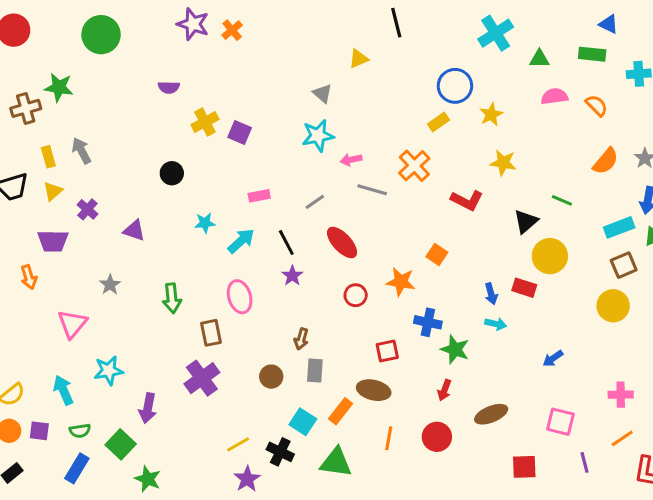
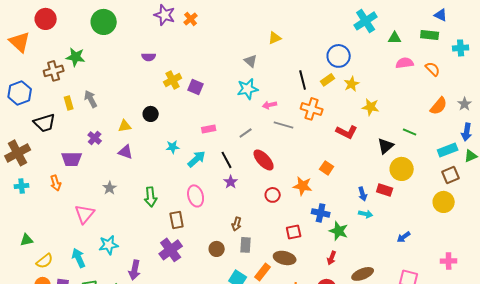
black line: (396, 23) -> (303, 80), moved
yellow star: (491, 114) -> (352, 84), moved
orange cross: (414, 166) -> (312, 109), turned -30
yellow triangle: (53, 191) -> (125, 126), moved, turned 32

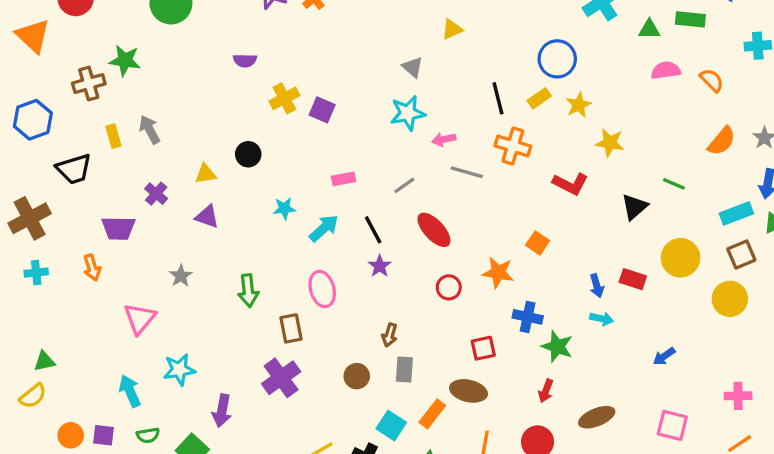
green rectangle: (430, 35) -> (690, 19), moved
yellow circle: (402, 169) -> (681, 258), moved
yellow semicircle: (45, 261) -> (33, 396), moved

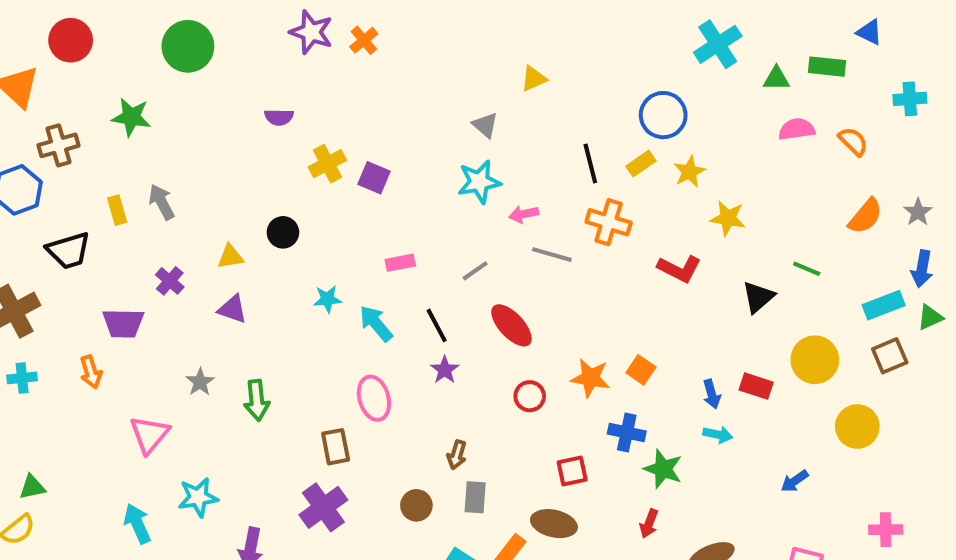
brown cross: (89, 84) -> (58, 145), moved
cyan arrow: (324, 228) -> (376, 323), turned -88
orange square: (538, 243) -> (641, 370), moved
green arrow: (248, 291) -> (257, 400), moved
yellow circle: (730, 299) -> (857, 426), moved

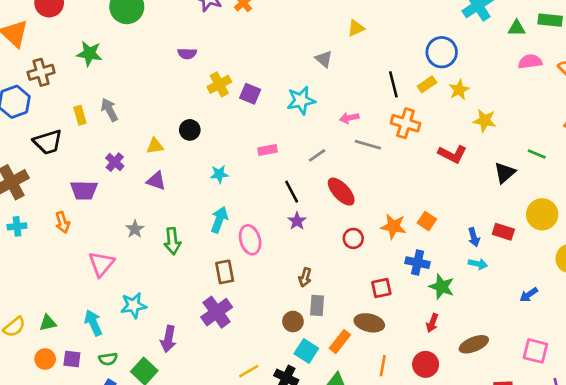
cyan star: (479, 182) -> (301, 100), moved
cyan arrow: (376, 323) -> (219, 220), moved, turned 60
green triangle: (32, 487) -> (48, 323), moved
brown circle: (416, 505) -> (293, 321), moved

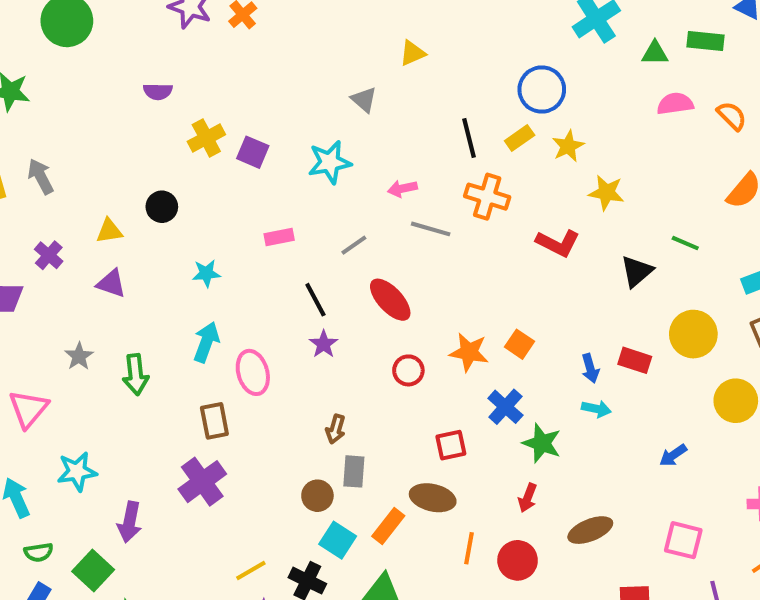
blue cross: (418, 263) -> (505, 407), turned 30
orange line: (383, 366) -> (469, 548), moved

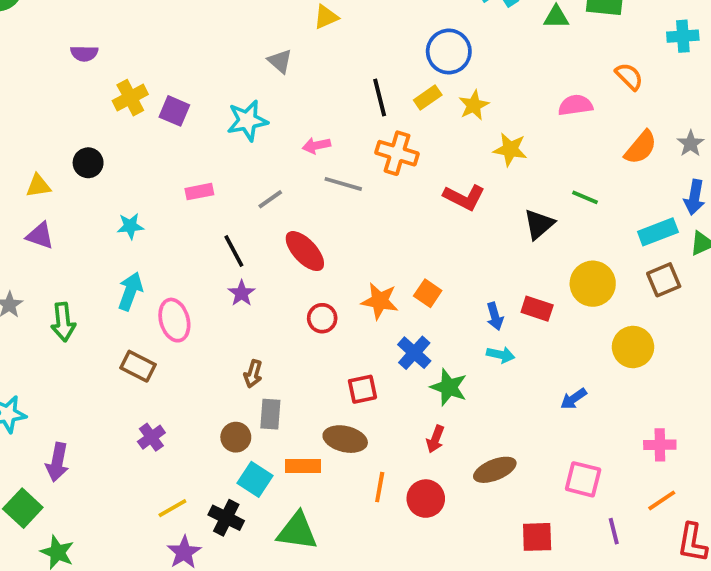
pink semicircle: (675, 104) -> (575, 105), moved
brown rectangle: (214, 421) -> (138, 366), turned -52
purple cross: (202, 482) -> (151, 437), moved, size x0.6
orange rectangle: (388, 526) -> (303, 466), turned 52

